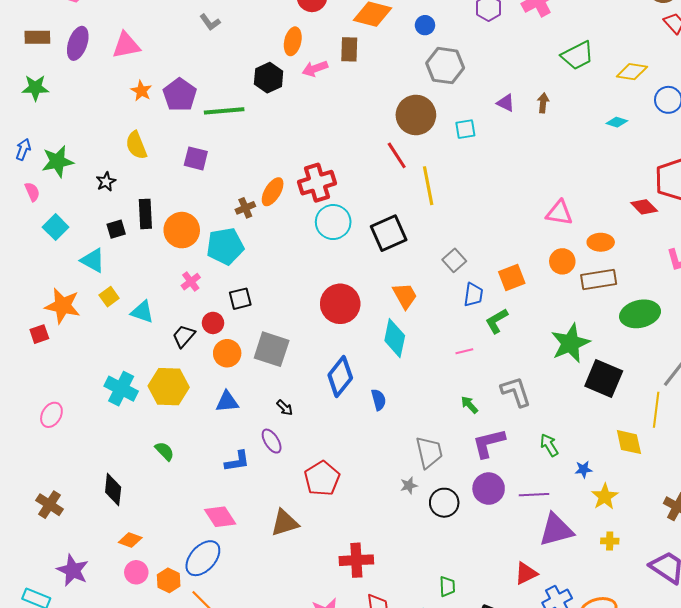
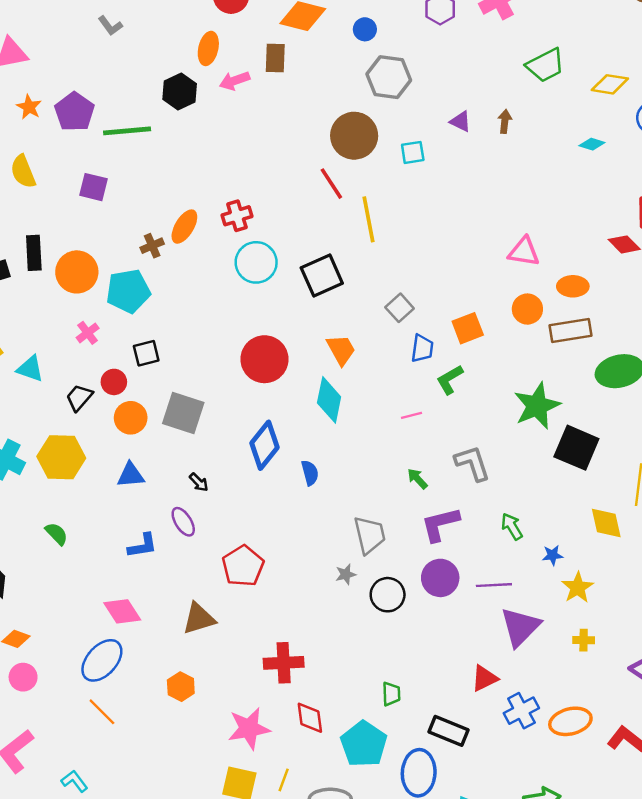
red cross: (317, 183) -> (237, 216), size x0.7
purple triangle: (556, 530) -> (520, 627), turned -30
orange hexagon: (169, 580) -> (181, 687), moved

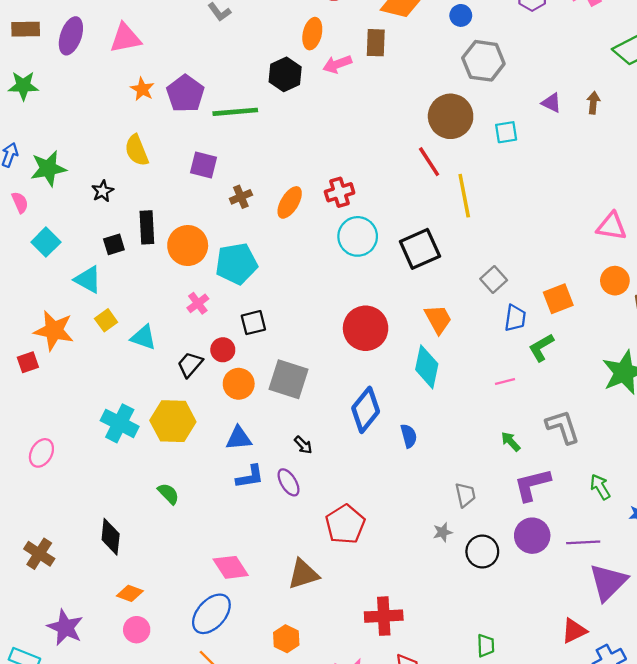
brown cross: (152, 246) -> (241, 197), moved
gray trapezoid: (370, 535) -> (465, 495), size x0.7
blue L-shape: (143, 546) -> (250, 477), moved

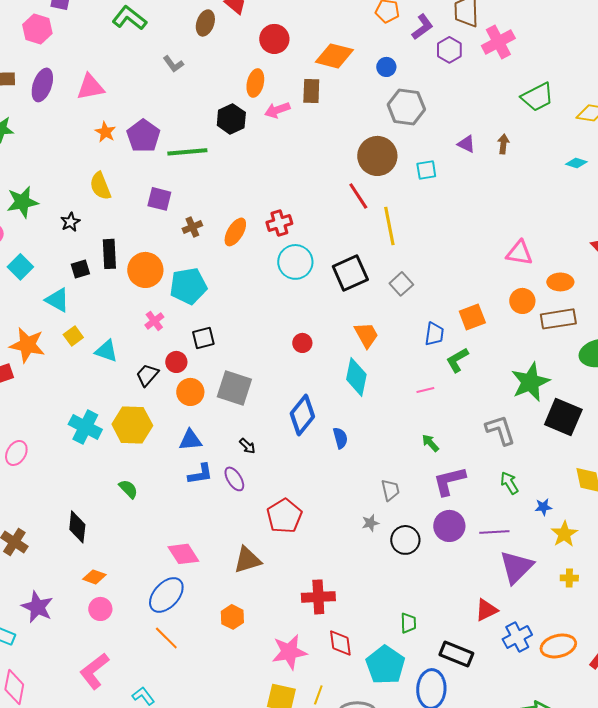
gray square: (494, 280) -> (401, 284), moved
red circle: (366, 328) -> (302, 343), size x0.5
gray L-shape: (563, 427) -> (500, 430), moved

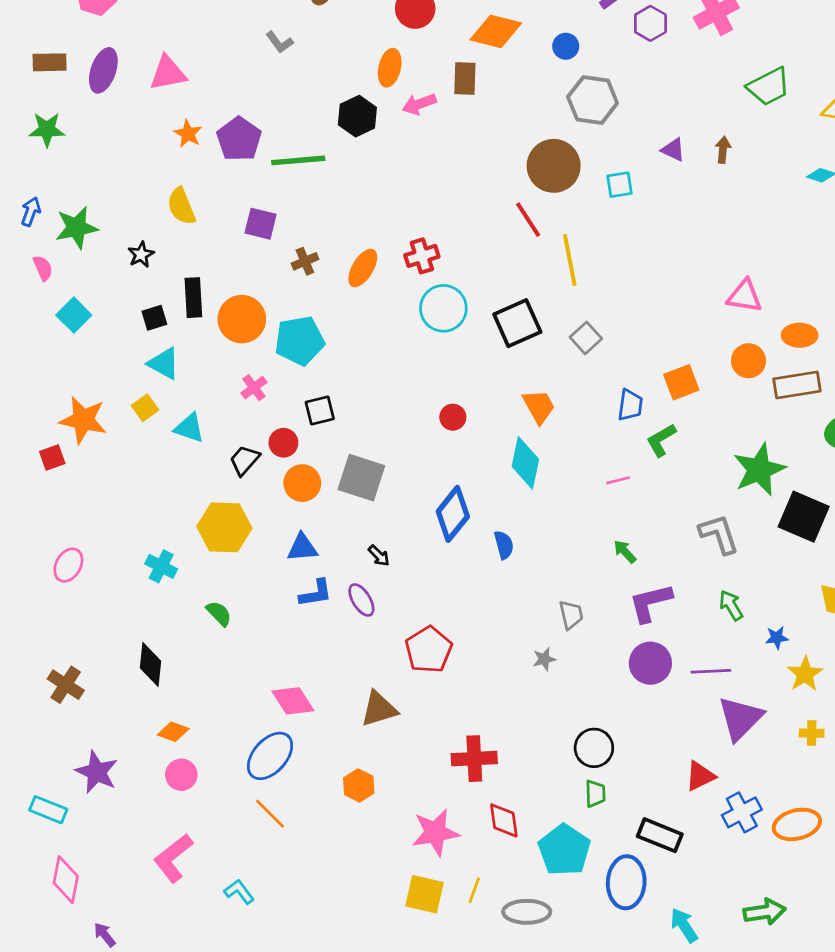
cyan triangle: (57, 300) -> (164, 363), moved
cyan cross: (85, 427) -> (161, 566), moved, size x0.7
black circle: (405, 540) -> (594, 748), moved

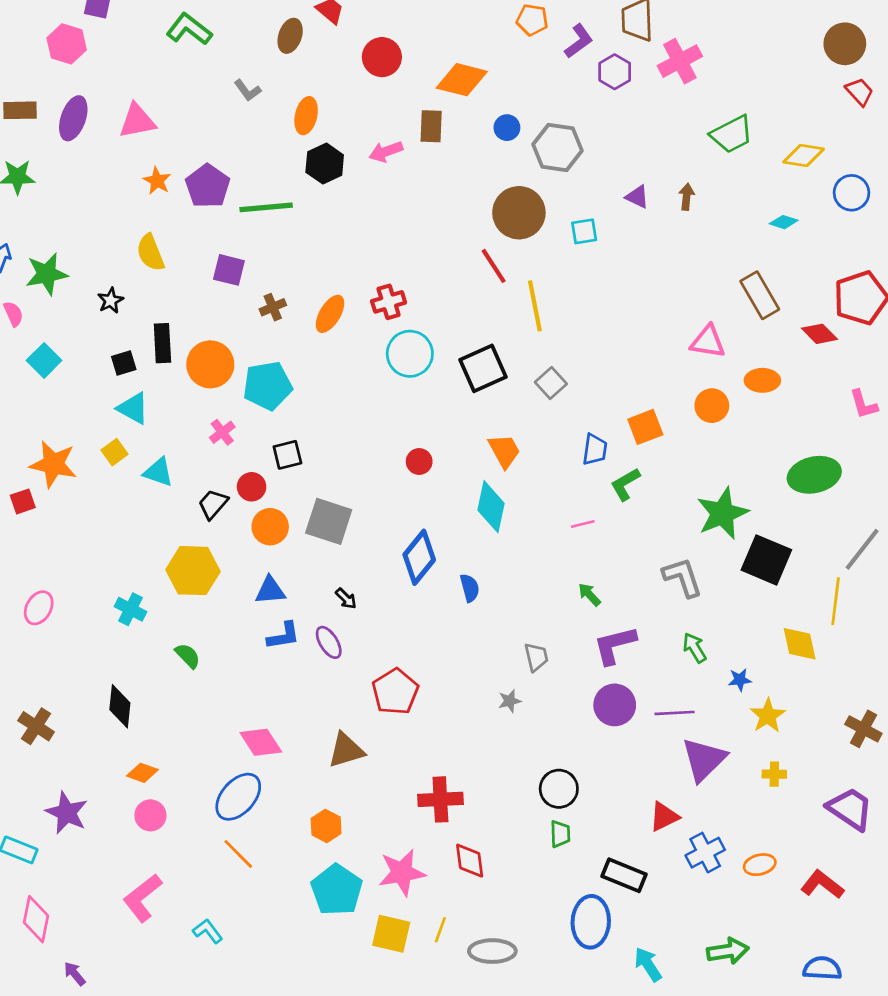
blue circle: (566, 46) -> (507, 128), moved
orange ellipse: (390, 68) -> (306, 116), moved
brown rectangle: (797, 385) -> (760, 295), moved, turned 69
orange ellipse: (797, 824) -> (760, 865), size x0.7
cyan pentagon: (564, 850) -> (337, 890), moved

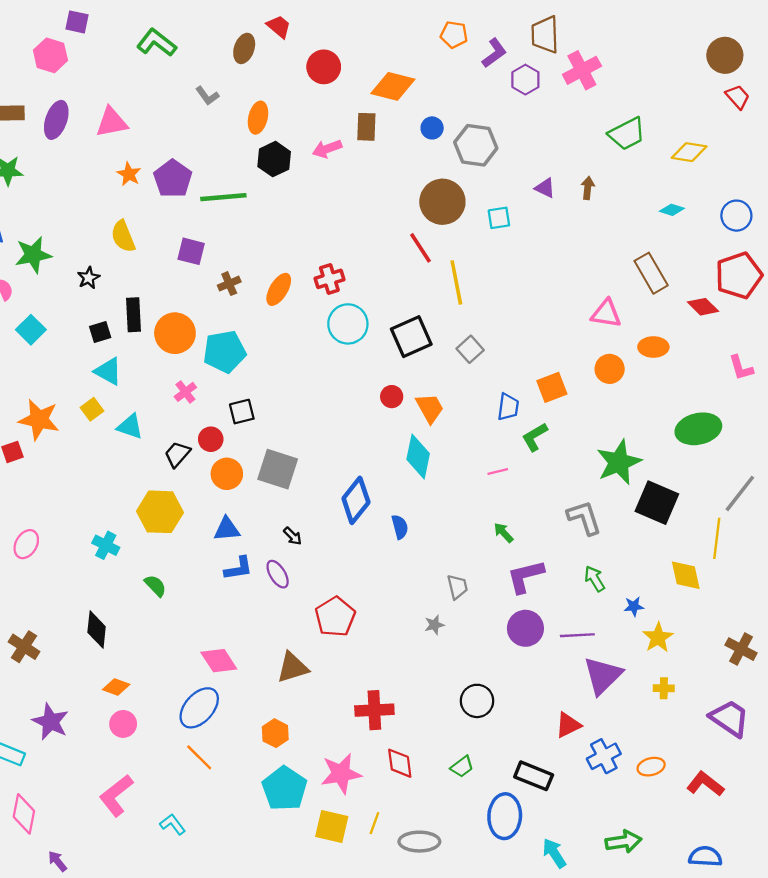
blue circle: (851, 193) -> (736, 216), moved
red circle: (419, 461) -> (392, 397), moved
green trapezoid: (560, 834) -> (462, 767), moved, turned 55

